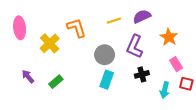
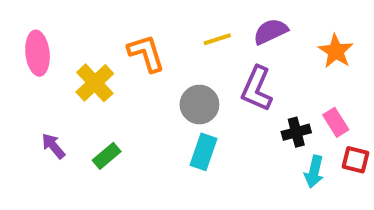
orange star: (169, 37) -> (336, 51), moved
black cross: (142, 74) -> (296, 132), moved

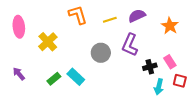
orange L-shape: (146, 53) -> (78, 15), moved
purple arrow: (53, 146) -> (19, 74), moved
cyan rectangle: (203, 152) -> (76, 77), moved, turned -66

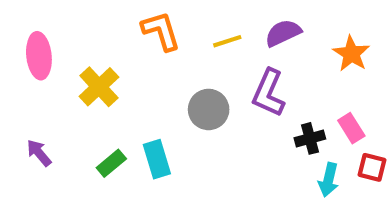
cyan rectangle: (76, 77) -> (157, 159), turned 30

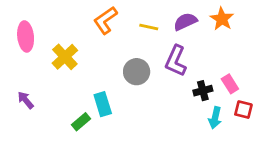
orange L-shape: (161, 31) -> (105, 20), turned -108
yellow line: (227, 41) -> (149, 27), turned 30
orange star: (351, 54) -> (222, 19), moved
green rectangle: (111, 163) -> (81, 122), moved

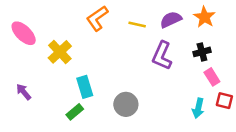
pink ellipse: (26, 36) -> (24, 33), turned -40
gray circle: (137, 72) -> (126, 104), moved
black cross: (203, 91) -> (202, 52), moved
cyan rectangle: (103, 104) -> (85, 87), moved

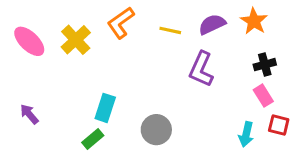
yellow cross: (60, 52) -> (76, 40), moved
black cross: (202, 52) -> (265, 65), moved
cyan rectangle: (85, 87) -> (105, 108), turned 35

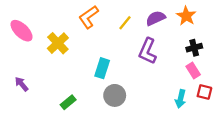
yellow line: (170, 30) -> (125, 23), turned -63
yellow cross: (76, 40) -> (58, 43), moved
cyan rectangle: (105, 108) -> (102, 68), moved

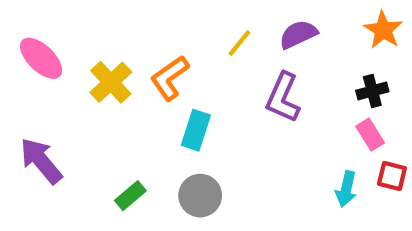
orange star: (186, 16) -> (383, 30), moved
orange L-shape: (89, 17) -> (170, 78), moved
purple arrow: (22, 84) -> (41, 161), size x1.6
gray circle: (115, 95) -> (200, 196), moved

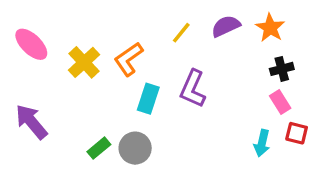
orange star: (383, 30) -> (270, 28), moved
purple L-shape: (283, 98) -> (193, 89), moved
gray circle: (200, 196) -> (135, 148), moved

